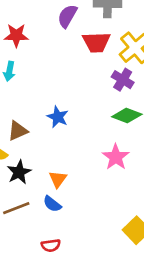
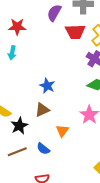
brown triangle: (18, 131) -> (42, 110), moved
orange triangle: (58, 179) -> (62, 131), moved

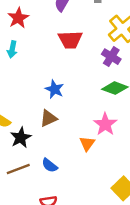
red star: (17, 27) -> (18, 18), turned -30
red trapezoid: (75, 32) -> (70, 40), moved
orange triangle: (62, 131) -> (87, 144), moved

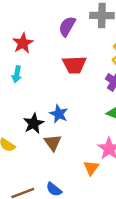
brown triangle: (48, 118) -> (53, 143), turned -42
black star: (21, 138) -> (34, 123), moved

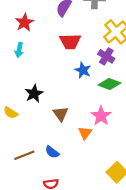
blue star: (59, 114) -> (83, 70), moved
brown triangle: (53, 143) -> (61, 114), moved

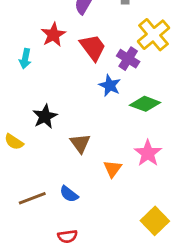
red star: (24, 22) -> (53, 35), moved
red trapezoid: (70, 42) -> (93, 47), turned -125
purple cross: (106, 56) -> (128, 59), moved
pink star: (101, 116) -> (148, 153), moved

